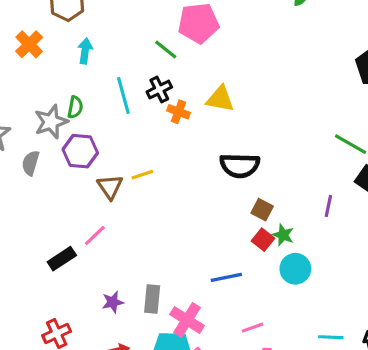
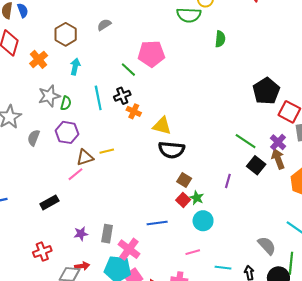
yellow triangle: (220, 99) -> (162, 126), moved
gray star: (51, 122) -> (49, 96), moved
brown triangle: (110, 187) -> (85, 157), turned 42
pink line: (95, 235) -> (75, 174), moved
pink line: (252, 328) -> (193, 252), moved

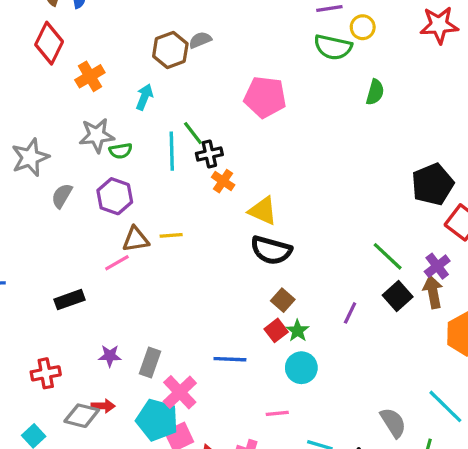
brown hexagon: (66, 34) -> (170, 50), moved
green line: (128, 70) -> (193, 133), moved
green semicircle: (66, 103) -> (121, 151), turned 56

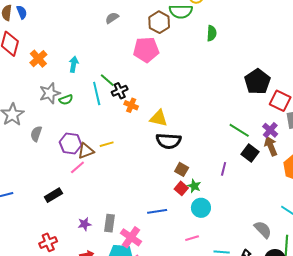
gray semicircle: (200, 40) -> (112, 18), moved
brown hexagon: (170, 50) -> (159, 22), moved
purple hexagon: (115, 196) -> (71, 144), moved

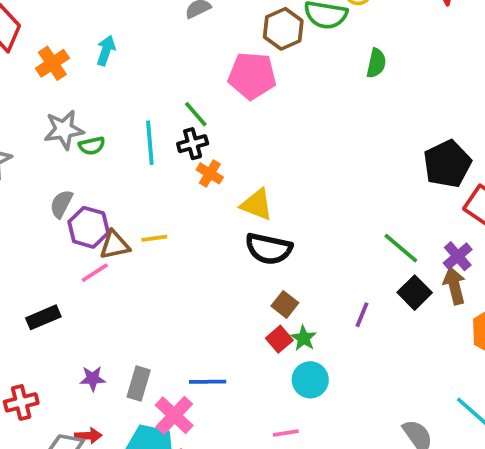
cyan arrow: (74, 64) -> (106, 51), moved
green line: (107, 80) -> (196, 114), moved
gray semicircle: (36, 134) -> (61, 204), moved
blue line: (157, 211) -> (208, 382), moved

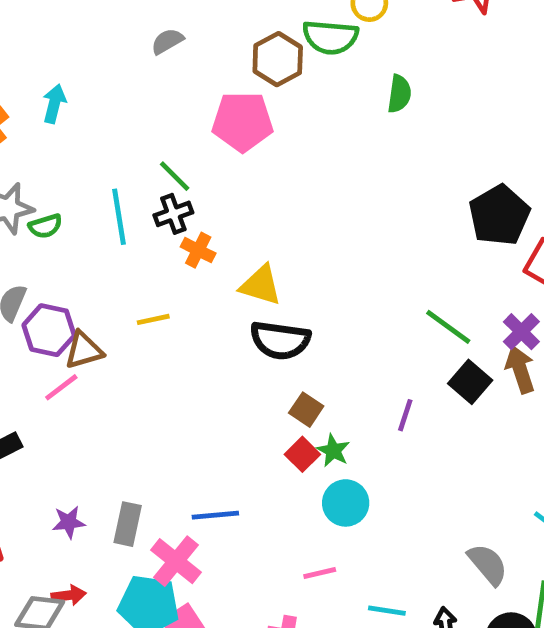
yellow line: (154, 238) -> (153, 319), moved

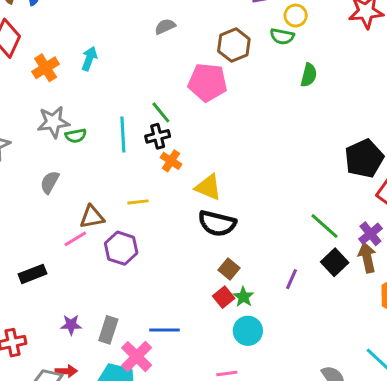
green semicircle: (330, 37) -> (282, 36), moved, size x0.7
purple hexagon: (49, 330) -> (121, 248), moved

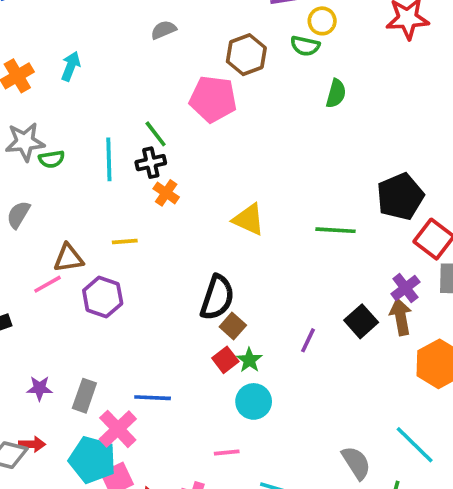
yellow triangle: (208, 187) -> (249, 220), moved
black semicircle: (217, 223) -> (217, 297), moved, turned -87
green line: (324, 226) -> (336, 230), moved, turned -40

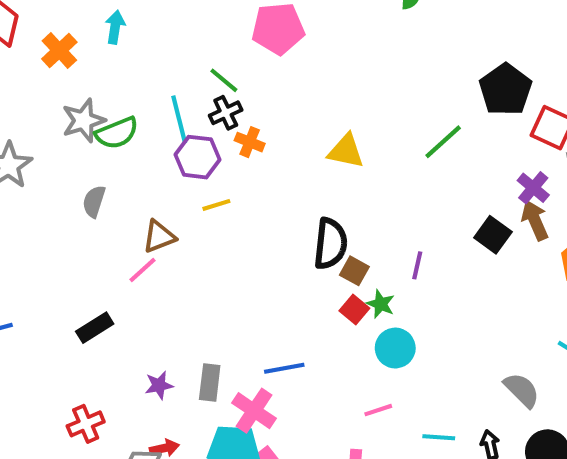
green semicircle: (52, 159) -> (117, 133), size x1.5
green line: (336, 230) -> (443, 142), turned -33
purple hexagon: (103, 297) -> (197, 157), moved
purple line: (308, 340) -> (417, 265), moved

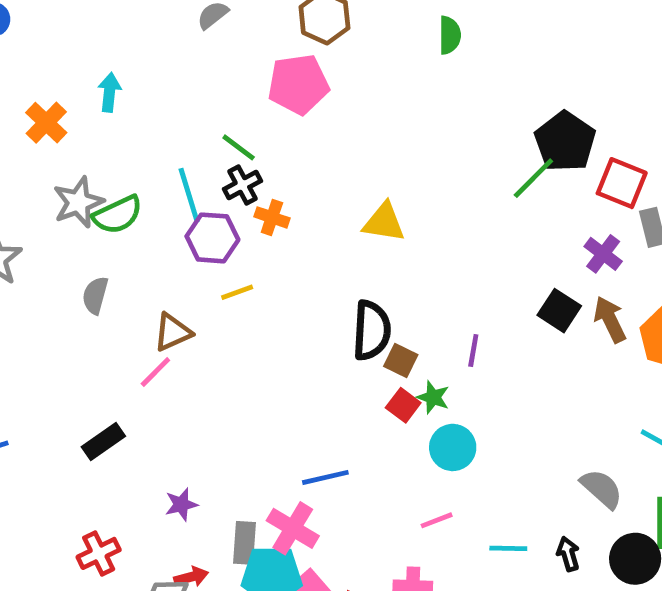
green line: (443, 142) -> (533, 178), moved
brown arrow: (535, 220) -> (610, 319), moved
gray rectangle: (210, 383) -> (245, 543), moved

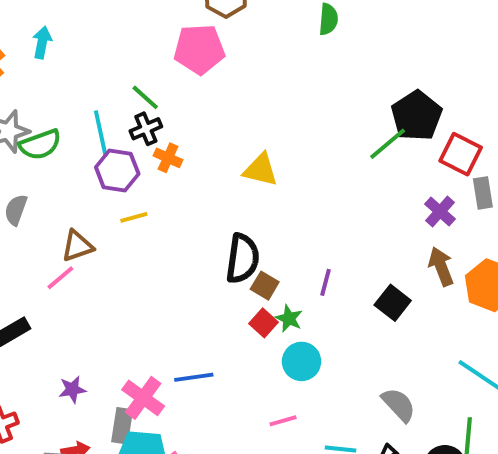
black square: (559, 311) -> (393, 303), moved
gray semicircle: (602, 489) -> (399, 405), moved
pink cross: (293, 528) -> (143, 398), moved

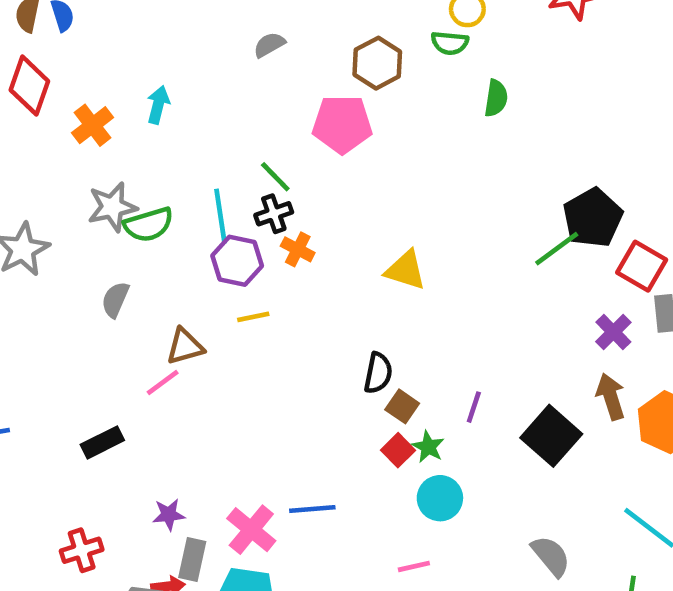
black semicircle: (243, 258) -> (378, 373), size x0.7
black square: (393, 303) -> (551, 436), size x1.4
gray rectangle: (122, 426) -> (192, 559), moved

